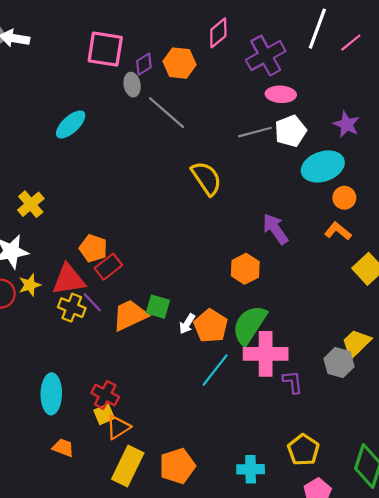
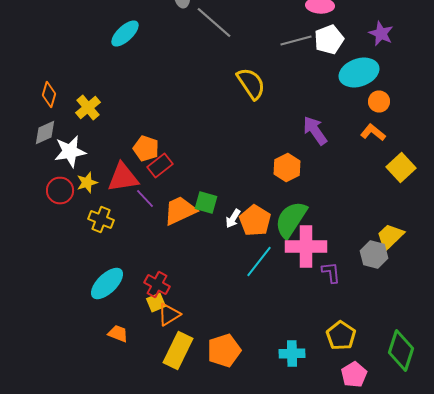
yellow cross: (72, 308) -> (101, 220), moved
cyan ellipse: (51, 394) -> (107, 284), turned 45

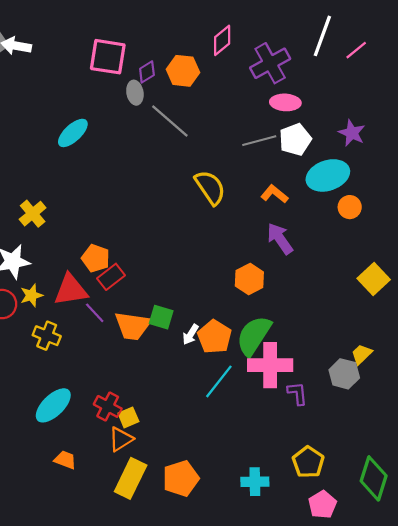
orange L-shape: (373, 132) -> (274, 194), moved
orange trapezoid: (180, 210) -> (133, 326), turned -147
yellow trapezoid: (390, 236) -> (362, 354), size x0.7
yellow square: (156, 302) -> (128, 417), moved

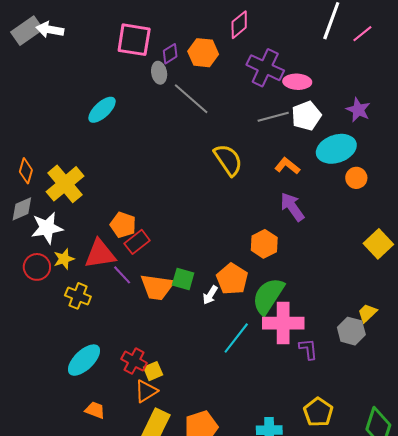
purple cross: (270, 63) -> (265, 68), moved, turned -36
yellow cross: (33, 214) -> (65, 184), size x1.5
orange pentagon: (215, 337) -> (232, 279), moved

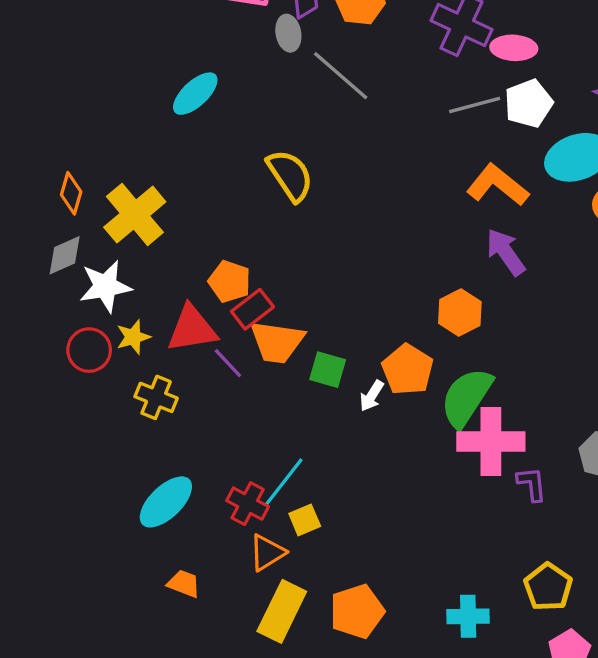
yellow semicircle: (228, 160) -> (290, 175), moved
orange L-shape: (287, 166) -> (497, 185), size x1.5
orange trapezoid: (157, 287) -> (277, 342), moved
cyan line: (236, 338) -> (283, 482), moved
yellow square: (153, 371) -> (305, 520), moved

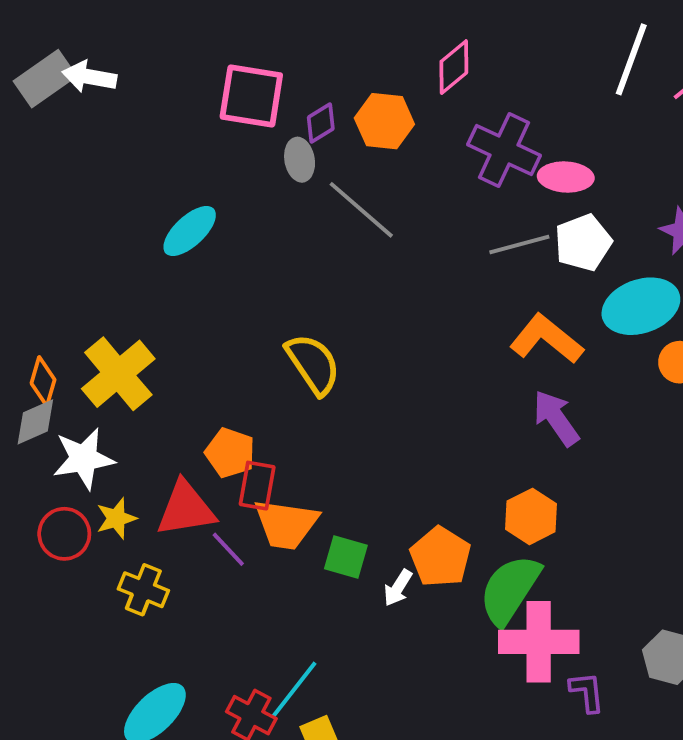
yellow semicircle: (290, 175) -> (313, 364), moved
orange diamond: (71, 193) -> (43, 381), moved
red rectangle: (252, 309) -> (257, 486), turned -42
orange hexagon: (460, 312) -> (531, 516), moved

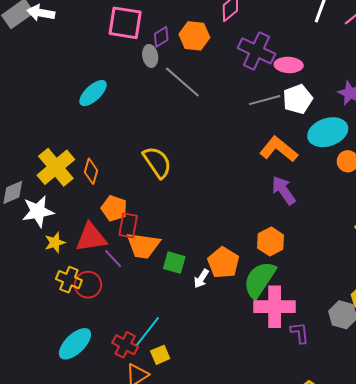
orange diamond: (43, 381) -> (91, 171), moved
red circle: (64, 534) -> (88, 285), moved

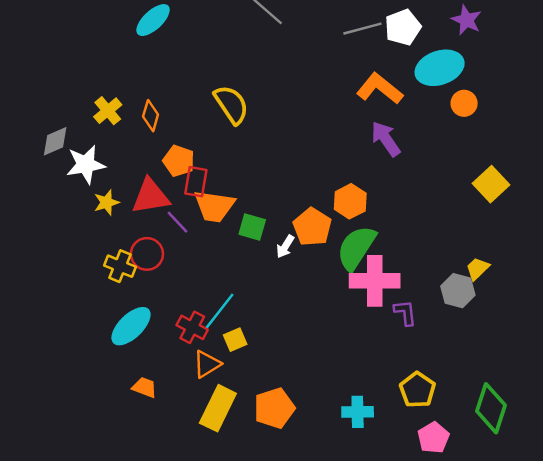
yellow cross: (56, 167) -> (108, 111), size x0.6
orange hexagon: (271, 242) -> (350, 201), moved
yellow cross: (69, 280) -> (120, 266), moved

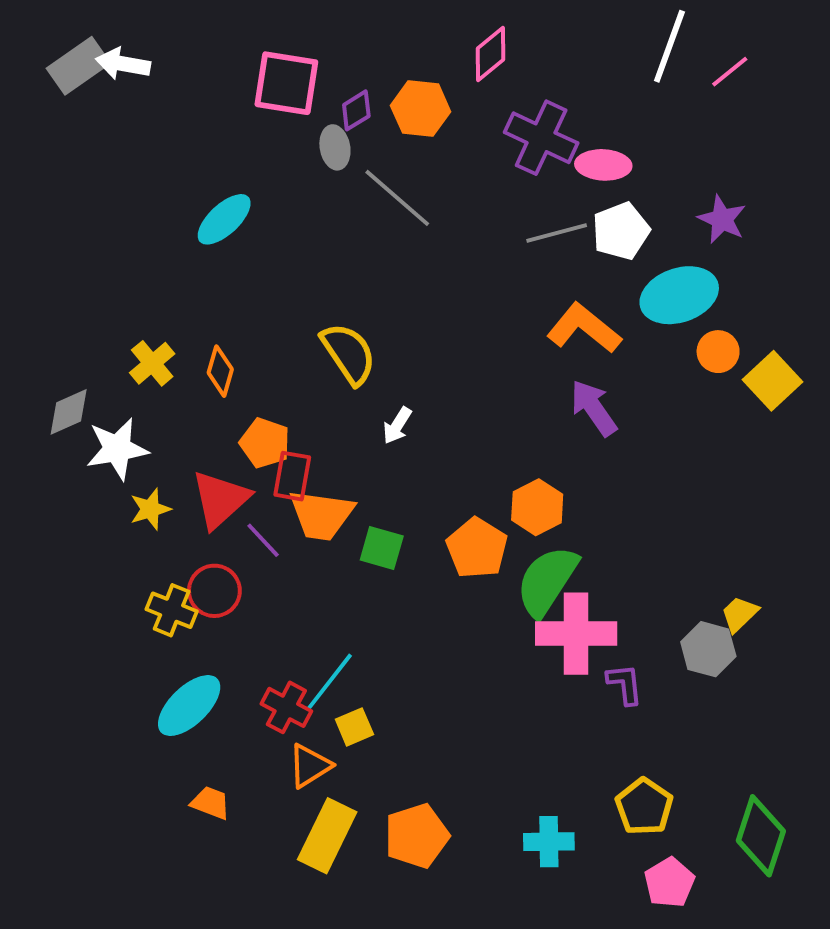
yellow square: (491, 184) -> (773, 381), moved
red triangle: (151, 196) -> (220, 499), turned -33
white arrow: (285, 247) -> (397, 425), moved

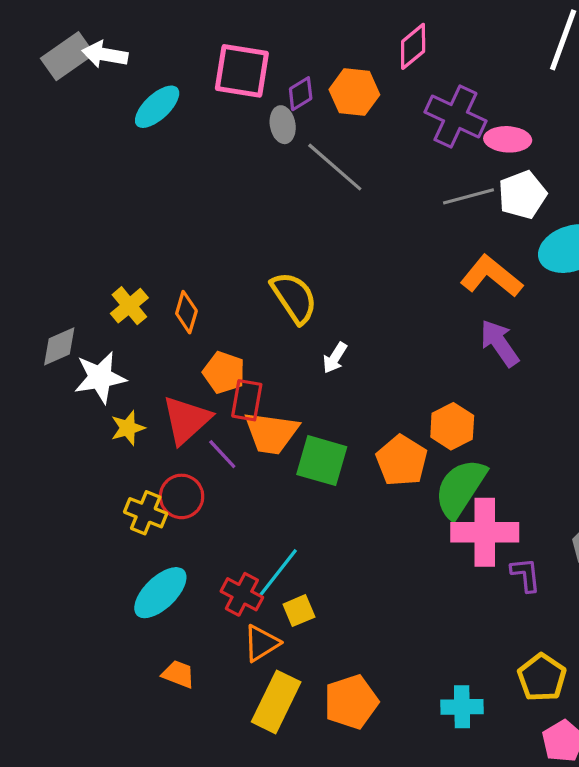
cyan ellipse: (224, 219) -> (157, 107), moved
green square: (382, 548) -> (322, 461), size x1.4

